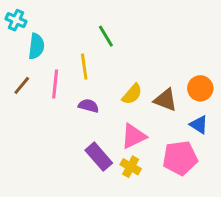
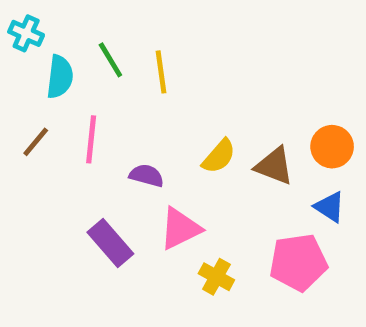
green line: (106, 36) -> (110, 60), moved
yellow line: (84, 67) -> (161, 72), moved
pink triangle: (134, 136) -> (180, 229), moved
purple rectangle: (99, 157) -> (110, 243), moved

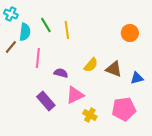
brown line: (36, 142) -> (11, 47), moved
orange circle: (332, 147) -> (130, 33), moved
blue triangle: (330, 207) -> (137, 78), moved, turned -48

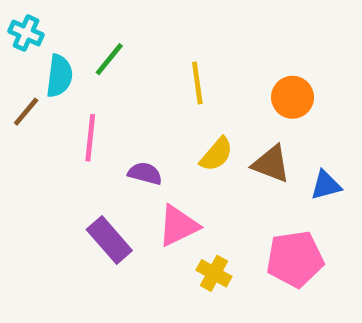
green line: (46, 25) -> (109, 59), turned 70
yellow line: (67, 30) -> (197, 83), moved
orange circle: (130, 33) -> (293, 97), moved

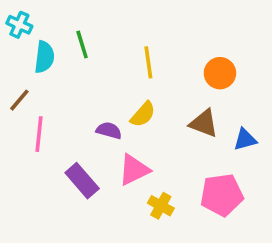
green line: (109, 59) -> (82, 44), turned -56
brown line: (26, 112) -> (19, 100), moved
pink line: (90, 138) -> (39, 134), moved
yellow semicircle: (216, 154) -> (143, 114), moved

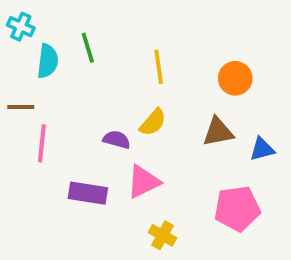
brown line: (19, 100) -> (21, 107), turned 50
brown triangle: (204, 123) -> (218, 132), turned -32
purple rectangle: (82, 181) -> (88, 193), turned -40
yellow cross: (161, 206) -> (162, 235), moved

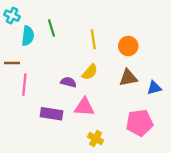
orange circle: (235, 78) -> (128, 46), moved
pink triangle: (143, 182) -> (84, 107), turned 30

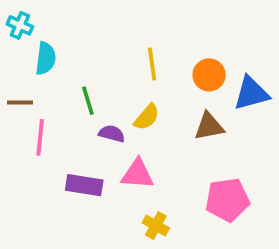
green line: (52, 28) -> (88, 101), moved
blue triangle: (154, 88) -> (251, 93), moved, size x1.5

